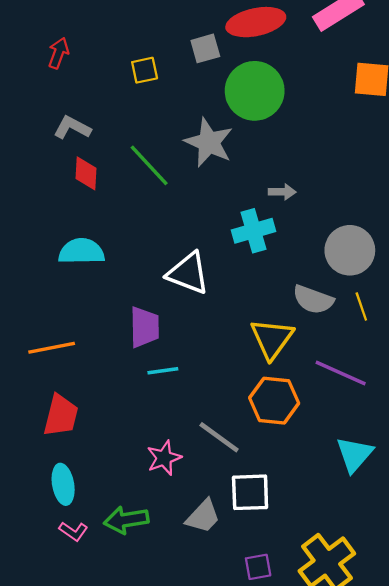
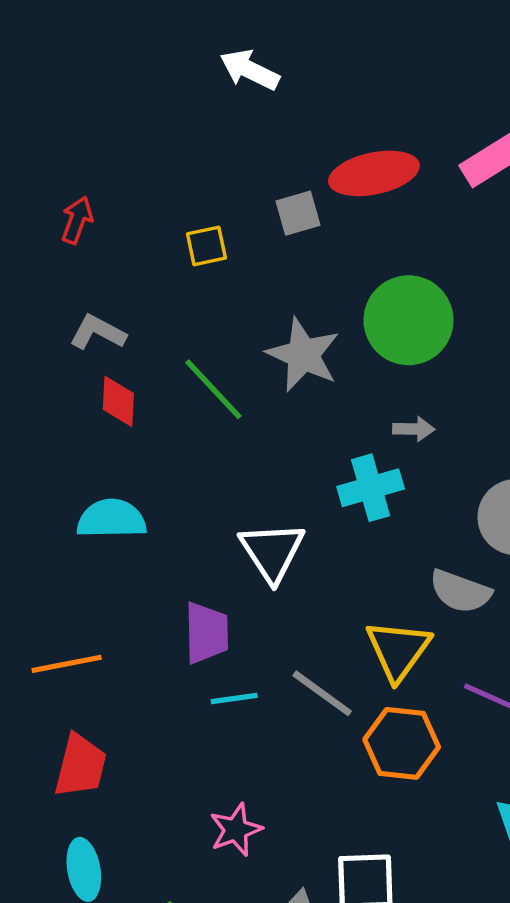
green circle: (255, 91) -> (409, 320), moved
white triangle: (188, 273) -> (272, 552), turned 36
gray line: (219, 437) -> (322, 693), moved

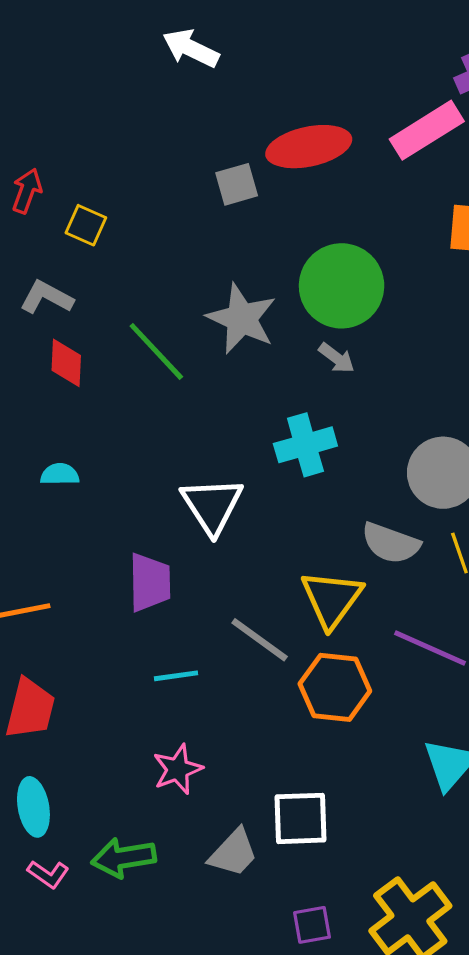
yellow square: (206, 246) -> (86, 225), moved, turned 36
gray arrow: (414, 429) -> (337, 358), moved, turned 36
cyan semicircle: (111, 519) -> (60, 474), size x0.6
cyan line: (234, 698) -> (176, 676), moved

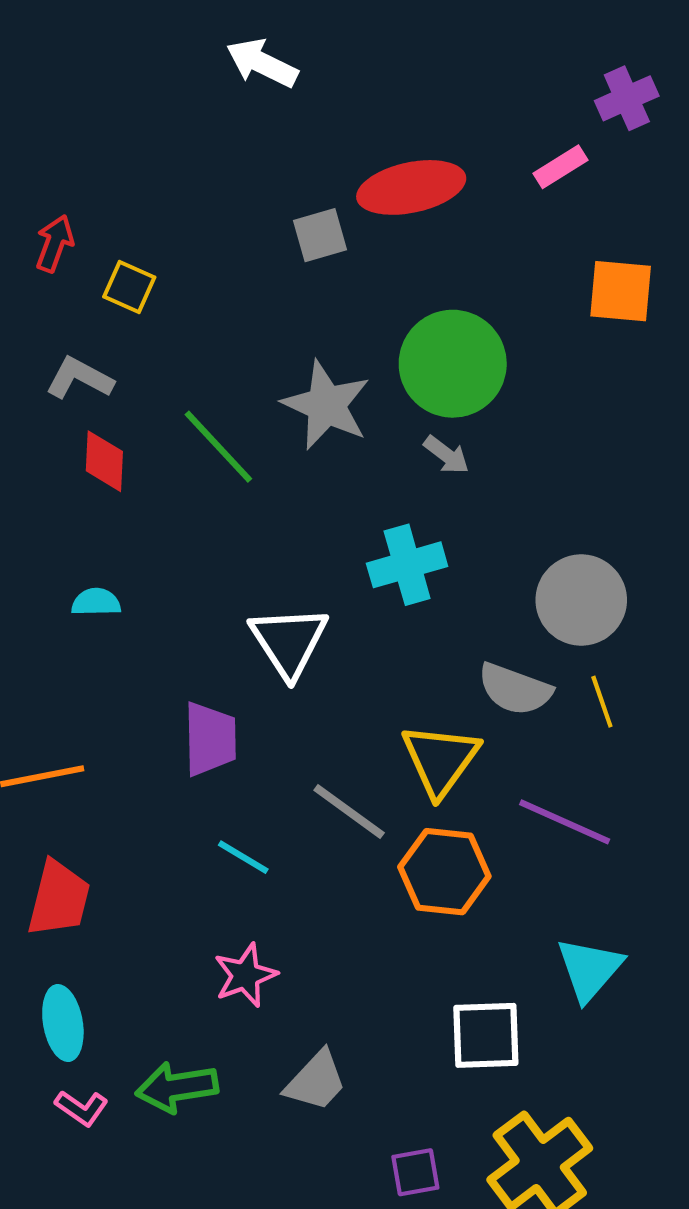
pink rectangle: (427, 130) -> (560, 167), size x0.6
cyan line: (176, 676) -> (243, 857), turned 39
white square: (301, 818) -> (486, 1035), moved

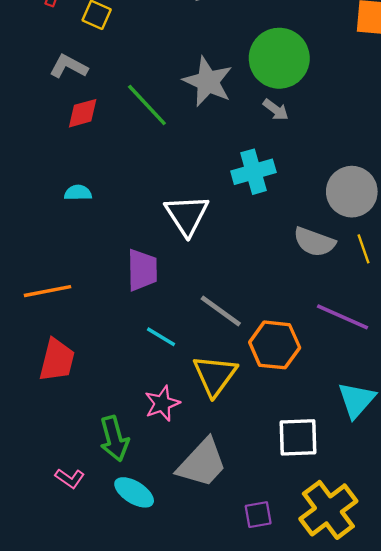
red diamond: (104, 461) -> (83, 113), turned 72
yellow triangle: (440, 760) -> (215, 375), moved
cyan ellipse: (63, 1023) -> (134, 492), moved, turned -48
gray trapezoid: (316, 1081) -> (202, 463), size x1.4
green arrow: (177, 1087) -> (114, 439), moved, turned -96

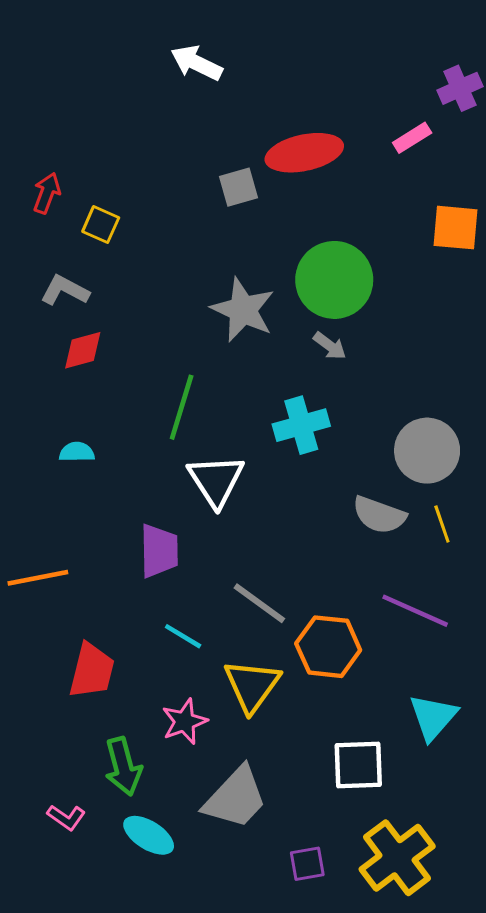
green line: (147, 105) -> (182, 407), moved, turned 60
red trapezoid: (57, 360) -> (92, 671), moved

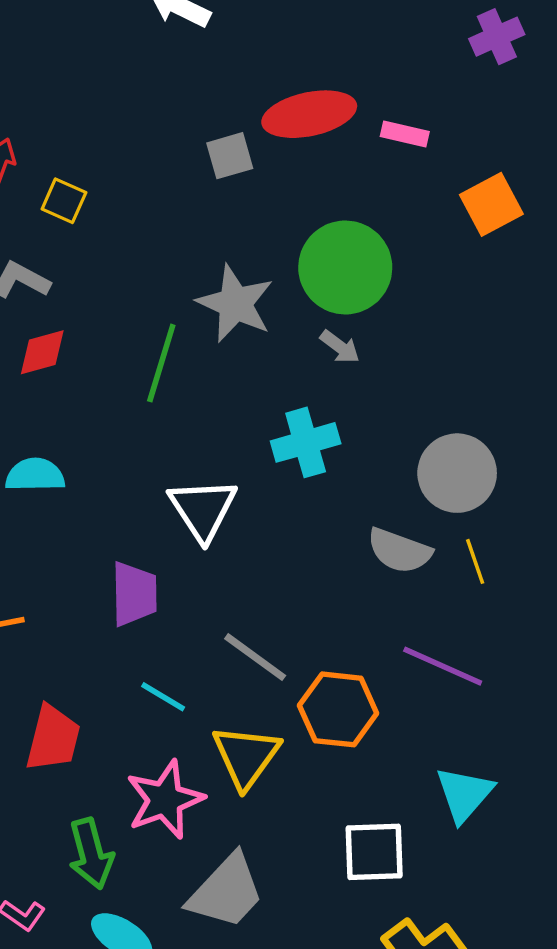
pink rectangle: (412, 138) -> (405, 134), moved, turned 45
orange square: (455, 228) -> (491, 204), turned -33
green line: (182, 407) -> (161, 363), moved
cyan semicircle: (77, 452) -> (35, 475), size x1.4
pink star: (185, 722) -> (165, 800), size x1.4

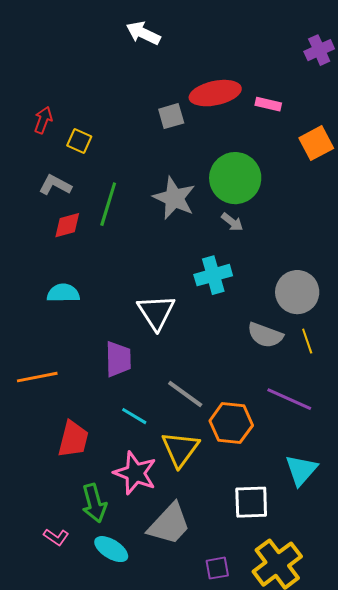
green line: (161, 363) -> (108, 204), moved
pink star: (165, 800) -> (135, 473), turned -30

